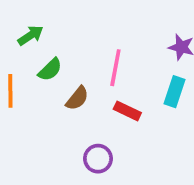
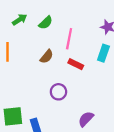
green semicircle: (50, 70) -> (46, 23), moved

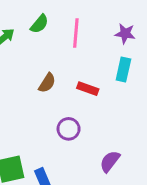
green semicircle: (46, 23) -> (39, 24), moved
pink line: (69, 39) -> (76, 33), moved

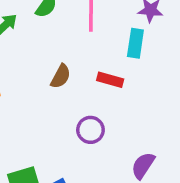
cyan rectangle: (123, 69) -> (135, 43), moved

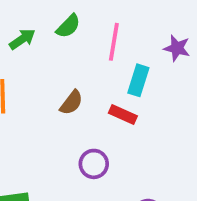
cyan rectangle: (135, 43) -> (138, 80), moved

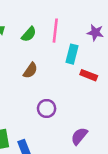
green semicircle: (68, 26) -> (29, 34), moved
red rectangle: (123, 115) -> (89, 75), moved

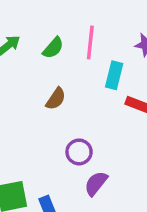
purple semicircle: (79, 136) -> (96, 183), moved

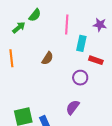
green semicircle: (53, 48) -> (35, 15), moved
purple circle: (79, 152) -> (80, 78), moved

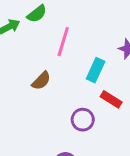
pink line: (67, 24) -> (63, 42), moved

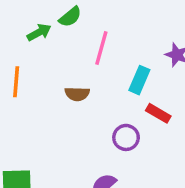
brown semicircle: (41, 81) -> (77, 94), turned 48

